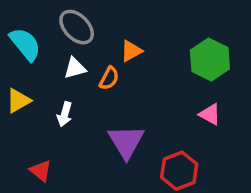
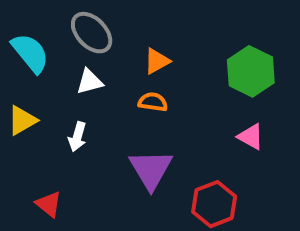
orange semicircle: (109, 78) -> (153, 102), moved, turned -110

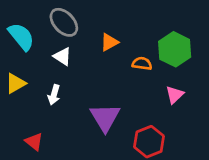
white triangle: (90, 82) -> (62, 56), turned 48
orange semicircle: (153, 102) -> (142, 64), moved
pink triangle: (251, 137) -> (175, 95), turned 48

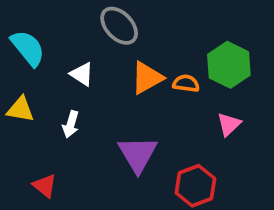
gray ellipse: (64, 22) -> (119, 26), moved
orange triangle: (109, 42) -> (147, 78), moved, size x1.4
yellow triangle: (16, 83) -> (20, 109), turned 40

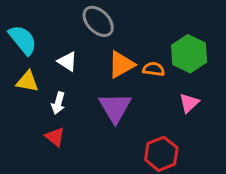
yellow triangle: (20, 109) -> (27, 81), moved
purple triangle: (138, 154) -> (115, 108), moved
red triangle: (45, 186) -> (55, 137), moved

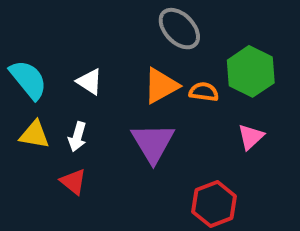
gray ellipse: (98, 21) -> (179, 29), moved
cyan semicircle: (23, 40) -> (28, 80), moved
yellow triangle: (27, 81) -> (34, 135), moved

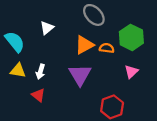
white triangle: (90, 82) -> (47, 28), moved, turned 48

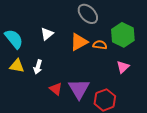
white triangle: (47, 28) -> (47, 34), moved
purple triangle: (80, 75) -> (79, 89), moved
red triangle: (38, 95) -> (56, 89), moved

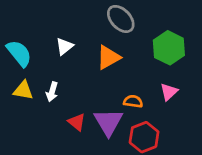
orange semicircle: (100, 45) -> (133, 101), moved

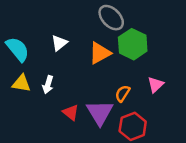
green hexagon: (169, 48) -> (133, 44), moved
orange semicircle: (133, 101) -> (123, 94), turned -66

